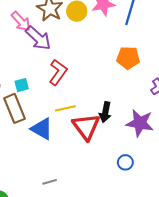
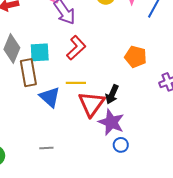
orange pentagon: (128, 58) -> (136, 57), moved
cyan square: (22, 85) -> (40, 52), size x1.5
purple star: (140, 123) -> (111, 122), moved

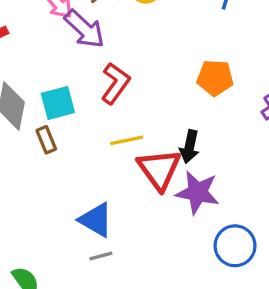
brown rectangle: (28, 73) -> (46, 140), size x0.6
blue triangle: (50, 97) -> (96, 220), moved
blue circle: (121, 145) -> (235, 246), moved, size x1.6

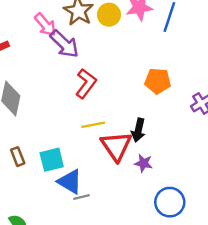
cyan square: (58, 103) -> (52, 160), moved
brown rectangle: (46, 140) -> (18, 157), moved
purple star: (198, 192) -> (143, 163), size x0.6
gray line: (101, 256) -> (81, 197), moved

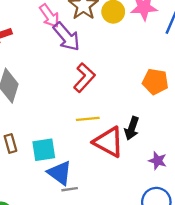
red triangle: (116, 146) -> (109, 142), turned -32
purple star: (143, 163) -> (158, 161), moved

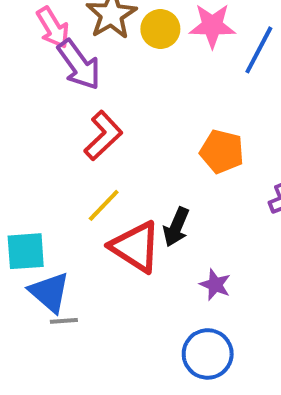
yellow line: (88, 119) -> (104, 205), turned -45

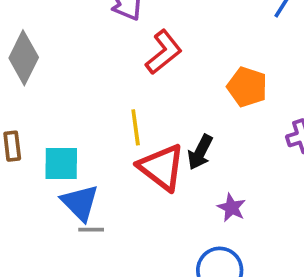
red L-shape: (103, 136) -> (164, 52), moved
yellow line: (104, 205) -> (136, 127), turned -56

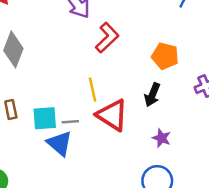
black arrow: (200, 152) -> (152, 95), moved
gray line: (91, 230) -> (70, 122), moved

